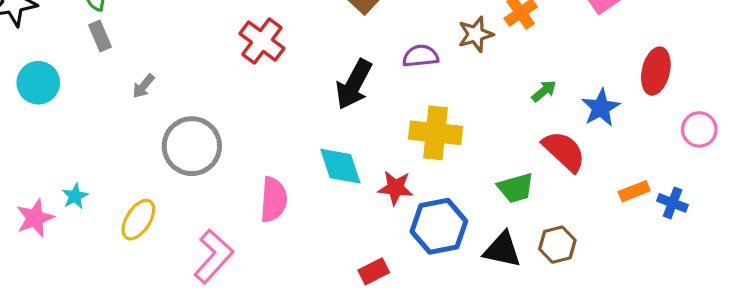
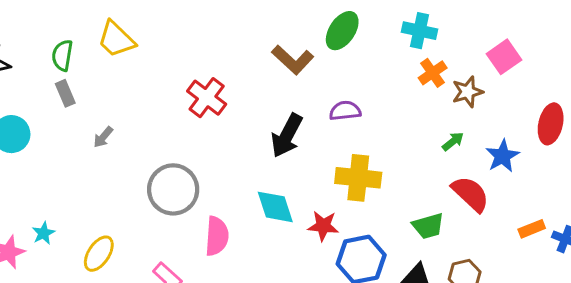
brown star: (476, 34) -> (468, 92), moved
gray circle: (192, 146) -> (173, 189), moved

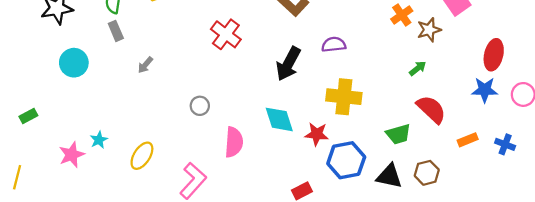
blue star: (503, 156) -> (485, 90), moved, turned 30
gray circle: (173, 189) -> (200, 106), size x0.5
orange rectangle: (532, 229) -> (468, 140), moved

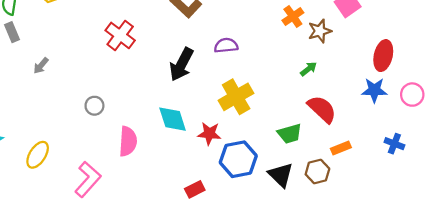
yellow cross: (344, 97) -> (236, 97), turned -36
orange rectangle: (468, 140) -> (341, 148), moved
black triangle: (389, 176) -> (281, 175), turned 32

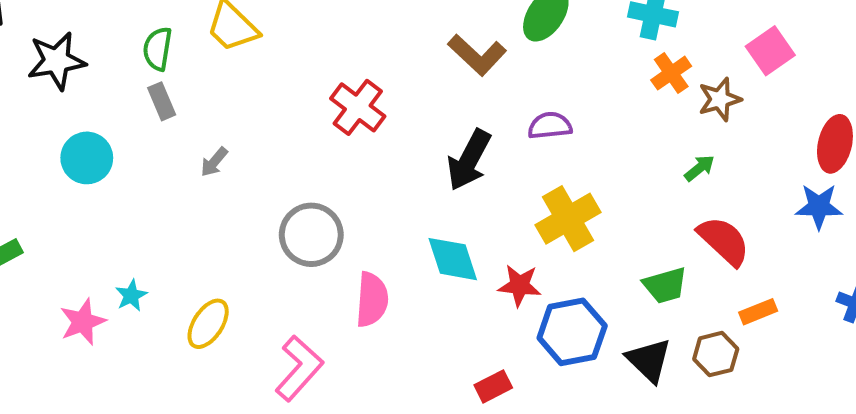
gray circle: (94, 106) -> (311, 235), size x1.8

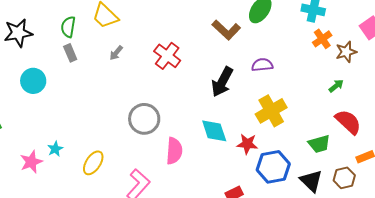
gray arrow: (214, 162) -> (116, 53), moved

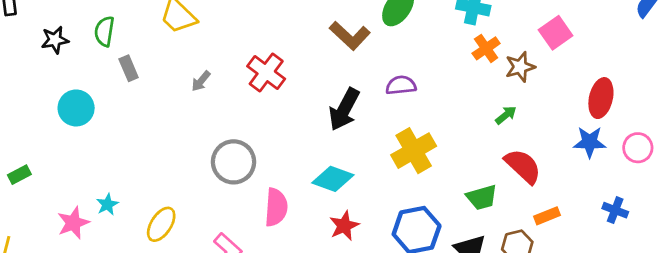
green semicircle: (68, 27) -> (104, 31), moved
black star: (18, 33) -> (55, 40), size x0.7
gray arrow: (116, 53) -> (201, 81), moved
cyan diamond: (214, 131) -> (333, 179), turned -52
red star: (247, 144) -> (344, 226), moved, turned -30

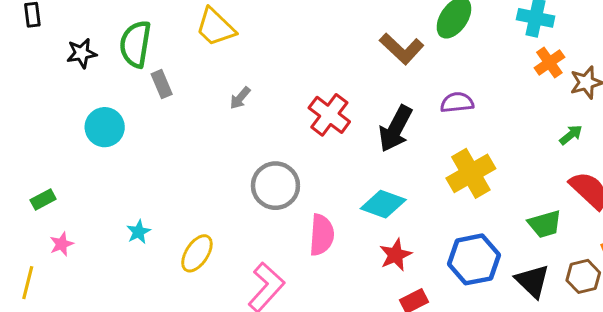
green semicircle: (104, 31) -> (135, 44), size x1.4
red cross: (266, 73) -> (329, 115), moved
pink star: (73, 223) -> (62, 244), moved, size x0.7

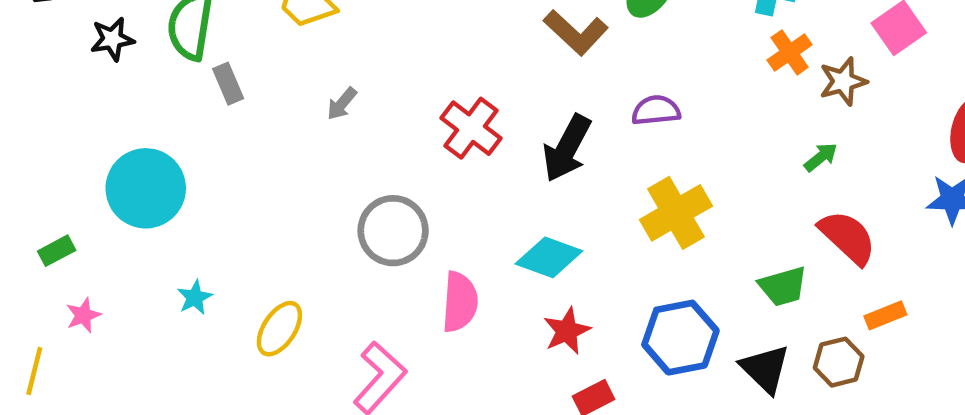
cyan circle: (105, 127) -> (146, 188), moved, size x1.4

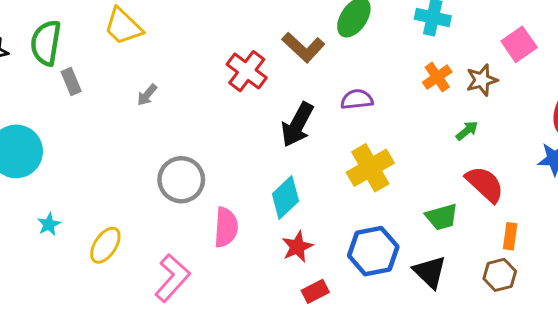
orange cross: (790, 52) -> (437, 77), moved
red cross: (471, 128) -> (247, 71), moved
cyan diamond: (549, 257) -> (285, 198), turned -63
orange rectangle: (885, 315) -> (510, 236), turned -60
brown hexagon: (839, 362) -> (500, 275), moved

